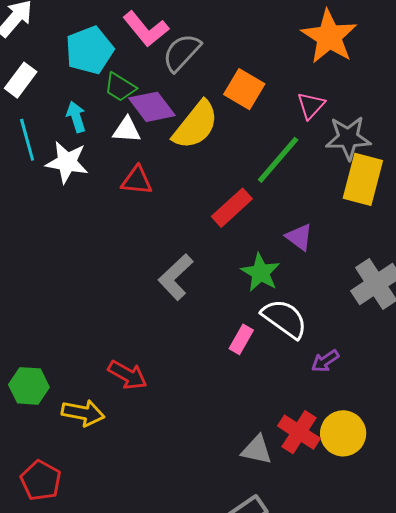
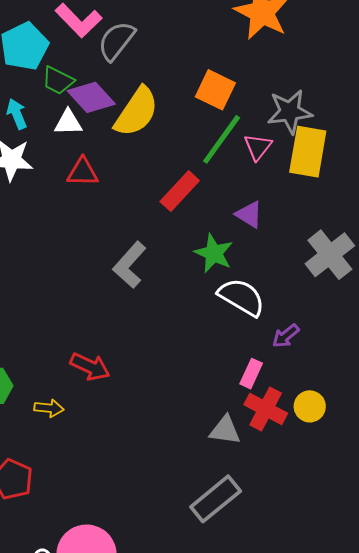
orange square: (244, 89) -> (215, 90), moved
pink triangle: (311, 105) -> (258, 147), moved
pink rectangle: (241, 339) -> (251, 374), moved
yellow arrow: (83, 413) -> (49, 408), size x0.7
yellow circle: (343, 433) -> (310, 406), size x0.7

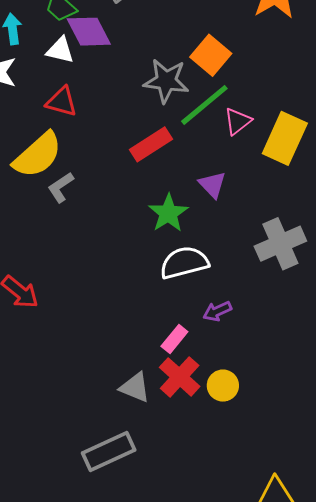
yellow semicircle: (136, 112) -> (38, 155), moved
gray star: (290, 112) -> (166, 81), moved
gray L-shape: (130, 265) -> (61, 187), moved, size x0.7
white semicircle: (241, 297) -> (184, 263), turned -60

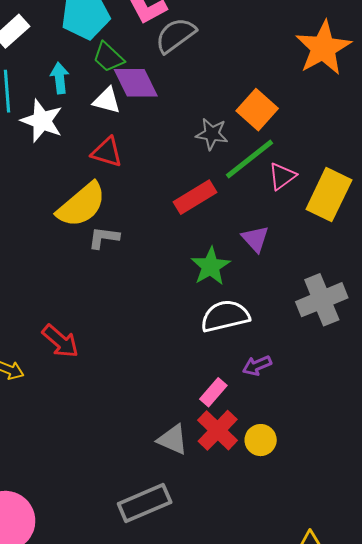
gray star: (166, 81) -> (212, 134), size x0.7
gray L-shape: (61, 187) -> (104, 238), turned 40

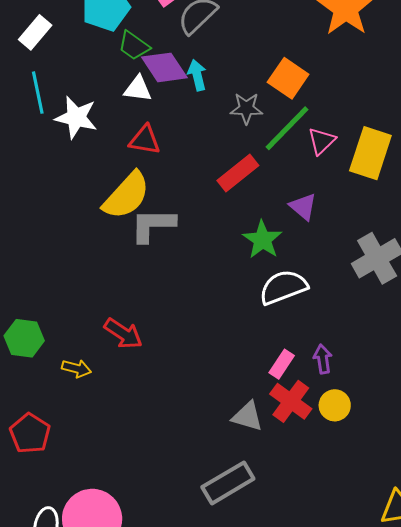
cyan arrow: (60, 78) -> (197, 75), moved
gray L-shape: (104, 238) -> (153, 225), size x1.5
purple arrow: (257, 366) -> (323, 359), moved, turned 112

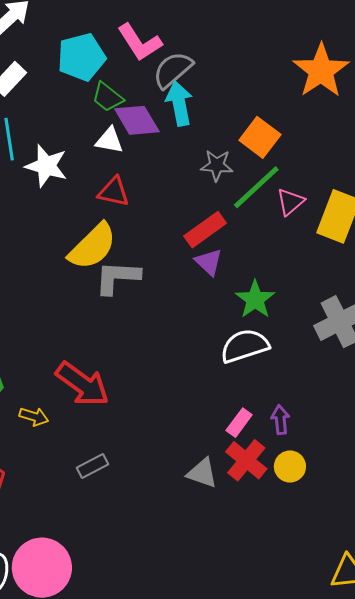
cyan arrow: (197, 75) -> (179, 103), moved, size x1.4
purple triangle: (303, 207) -> (209, 262), moved
green star: (262, 240) -> (255, 299), moved
red arrow: (123, 334) -> (82, 384), size x1.4
gray rectangle: (228, 483) -> (92, 466), moved, size x0.6

